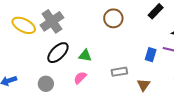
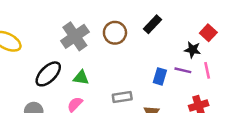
black rectangle: (156, 11) -> (153, 24), moved
gray cross: (52, 21) -> (75, 36), moved

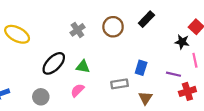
gray cross: (75, 36) -> (77, 30), size x0.6
purple line: (183, 70) -> (173, 74), moved
blue rectangle: (160, 76) -> (141, 68), moved

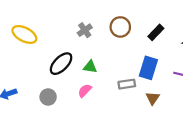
black rectangle: (146, 19) -> (156, 32), moved
blue rectangle: (141, 68) -> (148, 68), size x1.5

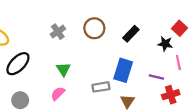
black ellipse: (61, 64) -> (18, 64), moved
green triangle: (90, 67) -> (63, 69), turned 48

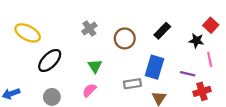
brown circle: (94, 28) -> (125, 38), moved

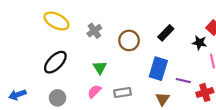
yellow ellipse: (28, 33) -> (56, 21), moved
purple line: (188, 74) -> (183, 81), moved
gray rectangle: (132, 84) -> (123, 92), moved

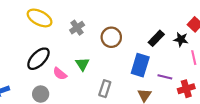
black rectangle: (166, 33) -> (156, 38), moved
pink semicircle: (94, 91) -> (60, 74), moved, turned -96
gray rectangle: (123, 92) -> (105, 89), turned -63

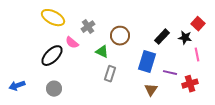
green triangle: (82, 64) -> (102, 52), moved, turned -32
pink semicircle: (60, 74) -> (72, 43), moved
gray rectangle: (105, 89) -> (110, 74), moved

